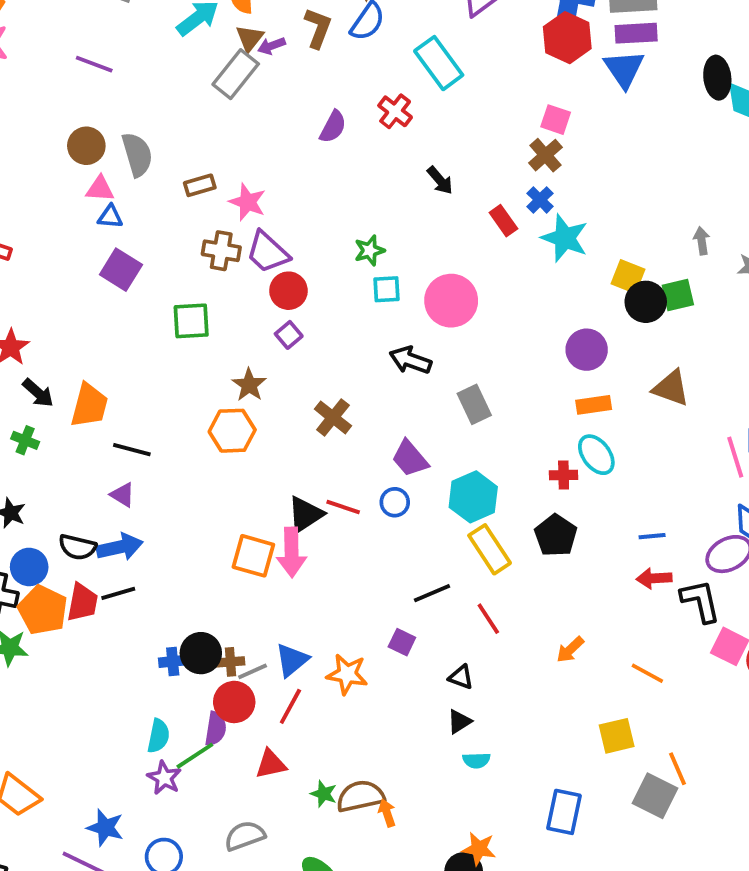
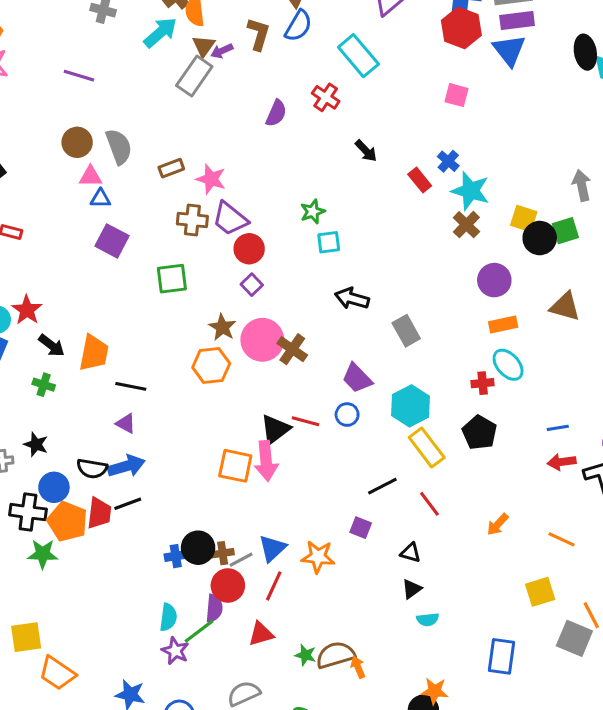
brown cross: (545, 155) -> (466, 225), moved
gray arrow: (702, 241) -> (582, 185), size x1.4
pink circle: (451, 301) -> (262, 340), moved

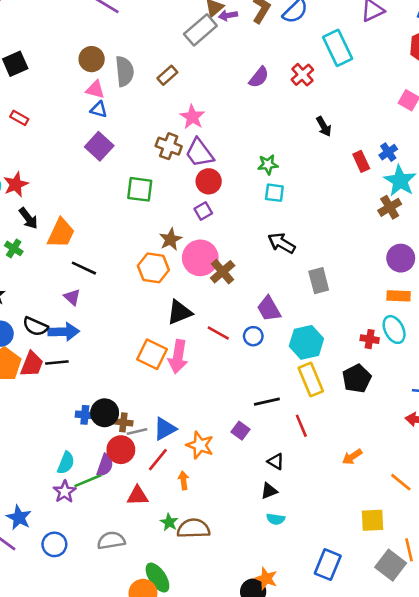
brown rectangle: (171, 168) -> (167, 75), moved, turned -36
black triangle: (275, 429) -> (179, 312), moved
orange arrow: (358, 667) -> (184, 480), moved

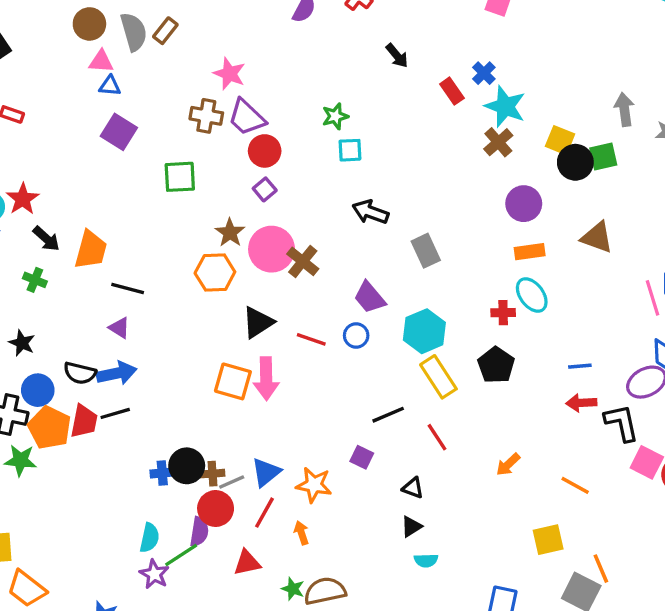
brown rectangle: (167, 75) -> (165, 31), moved

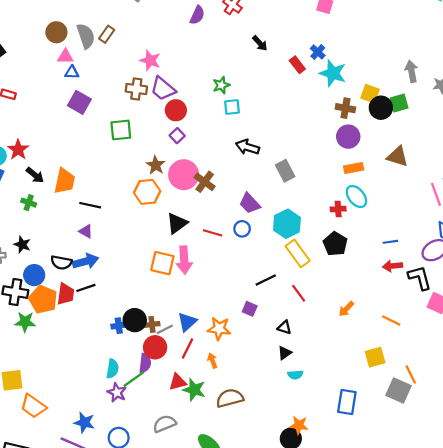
brown cross: (498, 142) -> (345, 108), moved, turned -36
green star: (293, 589) -> (194, 390), moved, size x1.5

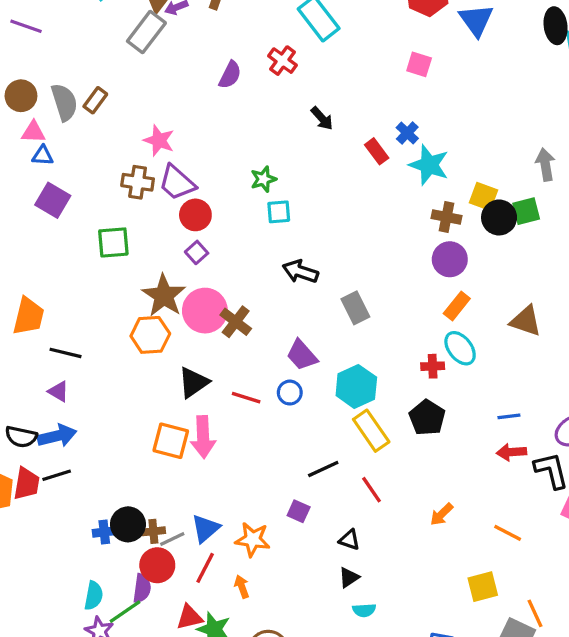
brown triangle: (398, 156) -> (526, 321), moved
brown star: (156, 165) -> (164, 296), size x1.5
orange rectangle: (354, 168) -> (457, 306), turned -42

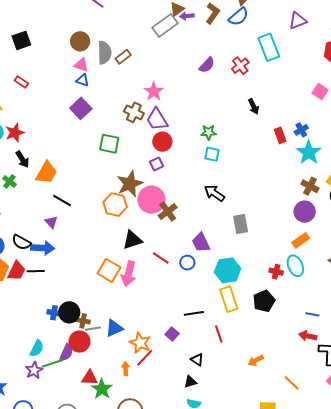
red line: (205, 568) -> (145, 358), moved

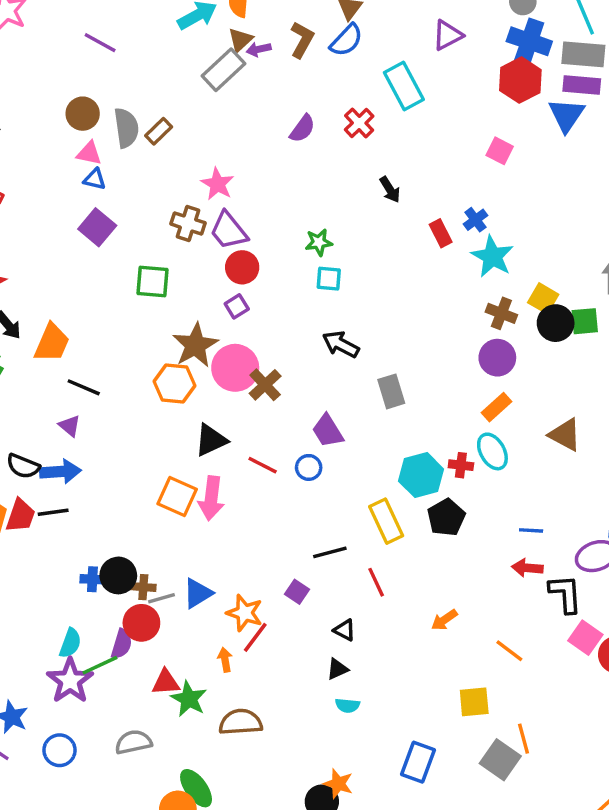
cyan hexagon: (228, 270) -> (421, 475), moved
purple star: (34, 370) -> (70, 681), size x1.5

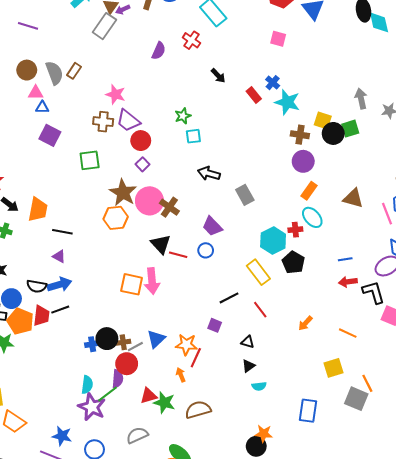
black triangle: (211, 440) -> (161, 244), moved, turned -35

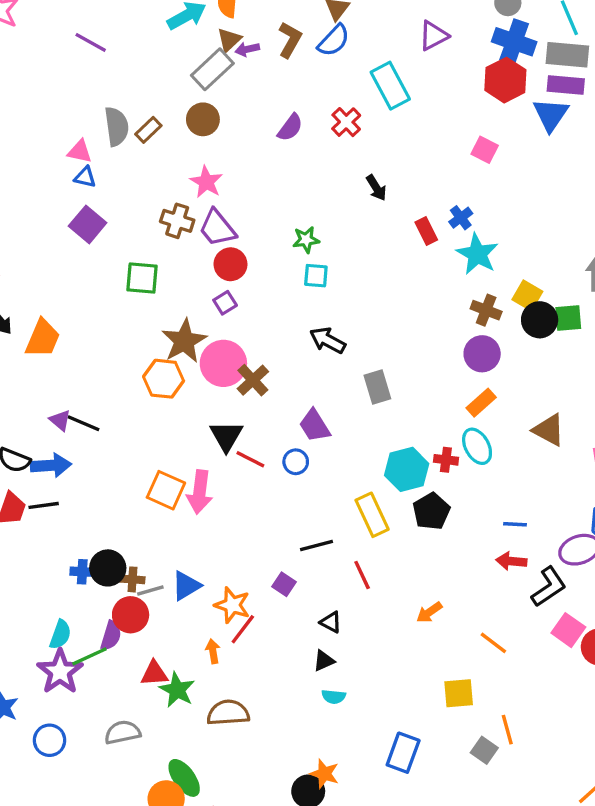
brown circle: (27, 70) -> (203, 119), moved
black line: (62, 232) -> (84, 423), moved
black L-shape: (374, 292) -> (549, 587), turned 60
gray square: (356, 399) -> (484, 750), size x0.7

